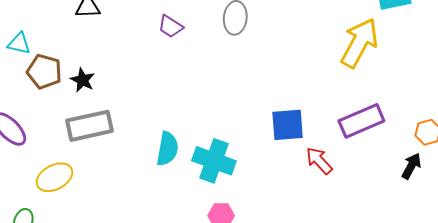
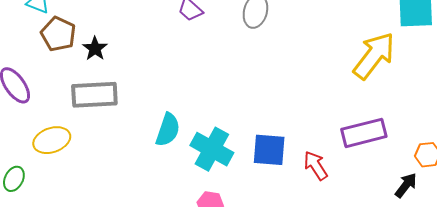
blue square: (288, 125) -> (269, 150), moved

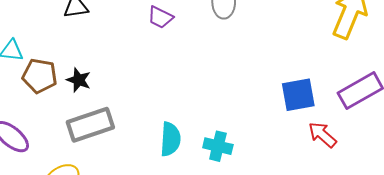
cyan cross: (212, 149) -> (218, 146), size x0.7
blue square: (269, 150) -> (298, 95), moved

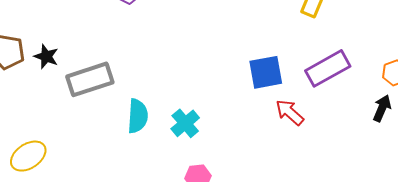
gray rectangle: (90, 125) -> (90, 79), moved
cyan cross: (218, 146) -> (185, 123), turned 36

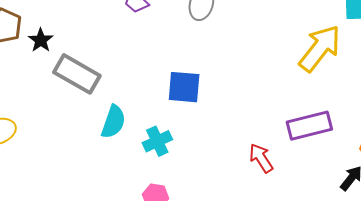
blue square: (266, 72) -> (184, 87), moved
gray rectangle: (90, 79) -> (77, 74), turned 33

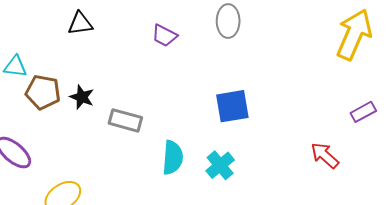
gray rectangle: (77, 74) -> (125, 120), size x0.7
purple rectangle: (309, 126) -> (363, 112), size x0.6

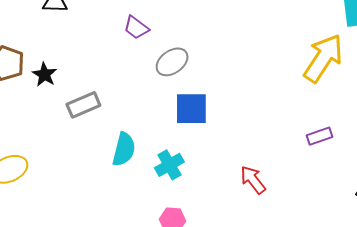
gray ellipse: (228, 21) -> (172, 62), moved, turned 44
gray rectangle: (125, 120) -> (83, 105), turned -48
red arrow: (325, 155) -> (253, 180), moved

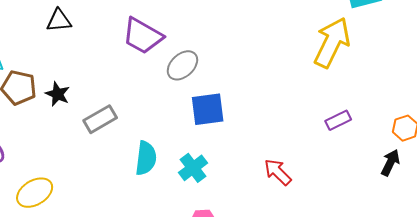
purple trapezoid: (136, 28) -> (143, 36), size x1.6

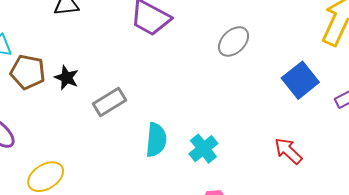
gray ellipse: (182, 65) -> (234, 41), moved
blue square: (208, 109) -> (300, 80), moved, turned -30

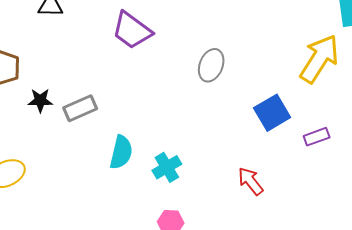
gray ellipse: (234, 41) -> (211, 65), turned -32
black star: (67, 78) -> (40, 100), moved, turned -30

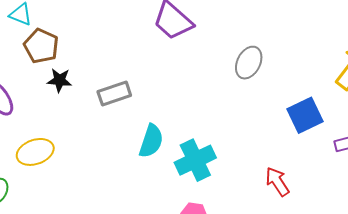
black star: (40, 100) -> (59, 80), moved
cyan cross: (167, 167) -> (195, 160), size x1.4

